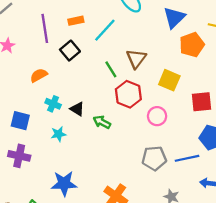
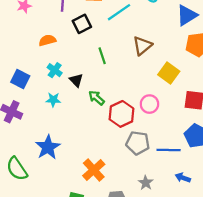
green line: (111, 69) -> (102, 56), moved
red hexagon: (128, 94) -> (121, 114), moved
blue star: (64, 183) -> (48, 147), turned 30

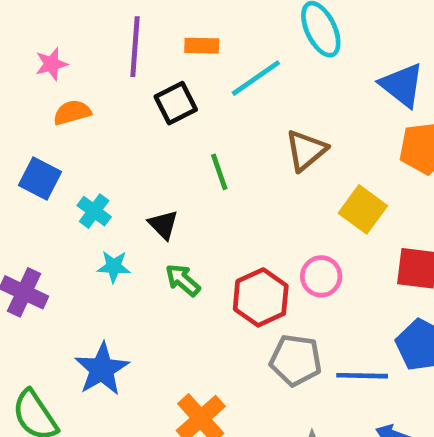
blue triangle: (187, 15) -> (402, 85), turned -50
orange semicircle: (47, 40) -> (72, 112), moved
cyan cross: (55, 70) -> (94, 211), moved
blue square: (20, 79) -> (40, 179), moved
green arrow: (96, 98) -> (183, 280), moved

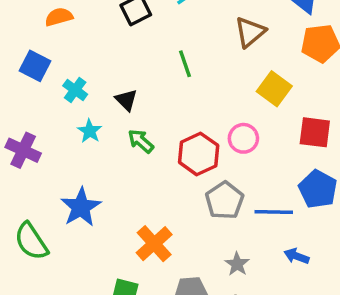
brown triangle: (306, 150) -> (250, 32), moved
green line: (219, 172) -> (185, 64), moved
cyan star: (114, 267) -> (90, 131), turned 30
gray pentagon: (296, 360) -> (225, 200), turned 30

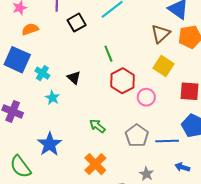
brown triangle: (250, 32) -> (161, 34), moved
blue square: (35, 66) -> (17, 60), size x1.4
green arrow: (141, 141) -> (97, 126), moved
red hexagon: (199, 154) -> (122, 81), moved

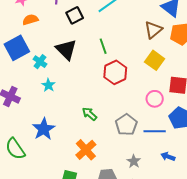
blue square: (17, 60) -> (17, 48), turned 35
black triangle: (74, 78) -> (66, 50), moved, size x1.6
pink circle: (146, 97) -> (155, 99), moved

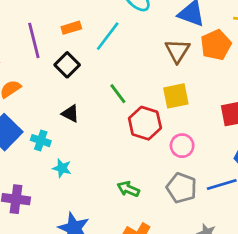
black triangle: (66, 50) -> (70, 114), size x0.6
yellow square: (155, 60) -> (176, 96), moved, turned -30
pink circle: (155, 99) -> (182, 146), moved

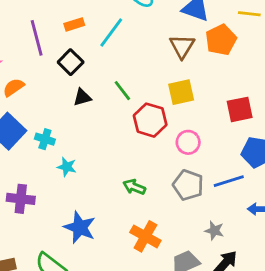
black triangle: (70, 114) -> (82, 97), moved, turned -42

